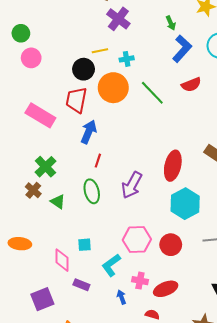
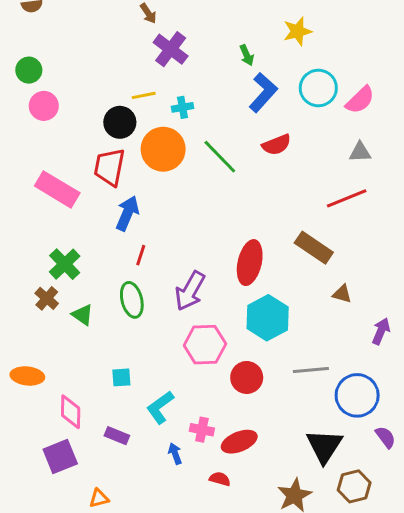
pink hexagon: (137, 240) -> (205, 345), moved
pink diamond: (62, 260) -> (71, 412), moved

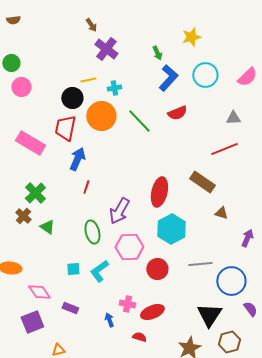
pink semicircle: (360, 100) -> (247, 77), moved
green ellipse: (132, 300) -> (92, 232), moved
cyan L-shape: (160, 407) -> (99, 271), moved
pink diamond: (71, 412) -> (39, 292), turned -35

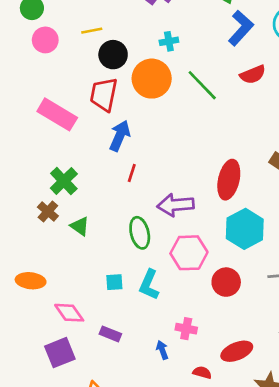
yellow line: (88, 80) -> (92, 31), moved
purple arrow: (119, 211) -> (176, 205), turned 56
cyan L-shape: (99, 271) -> (149, 285), turned -30
red ellipse: (152, 312) -> (237, 351), moved

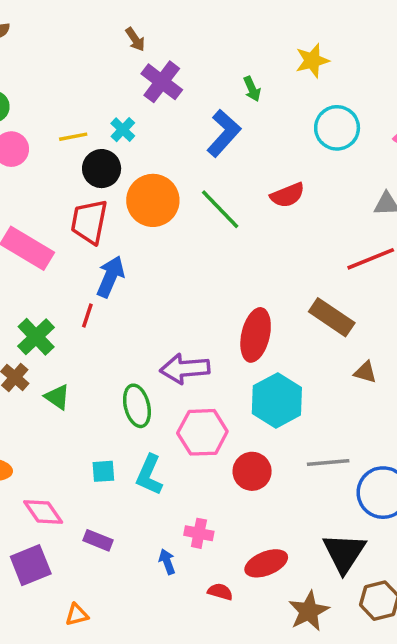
blue L-shape: (241, 28) -> (224, 133), moved
cyan cross: (169, 41) -> (123, 130), moved, turned -36
red line: (132, 173) -> (87, 316), moved

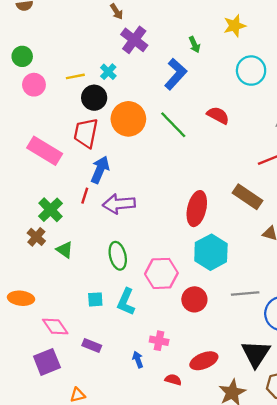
red semicircle: (287, 195) -> (218, 115), turned -130
purple arrow: (185, 369) -> (119, 204), moved

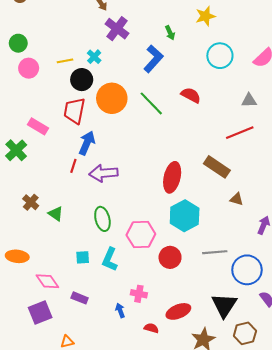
pink rectangle: (45, 151) -> (38, 126), size x0.7
green cross: (50, 210) -> (16, 150), moved

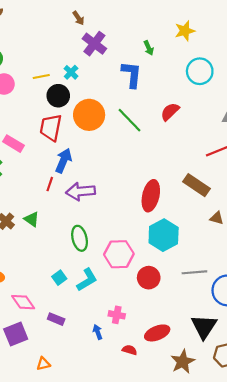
blue L-shape: (153, 59) -> (132, 74), turned -36
red semicircle: (191, 95) -> (170, 112), turned -72
green triangle: (56, 214) -> (32, 219), moved
cyan square: (83, 257) -> (59, 278), turned -32
cyan L-shape: (110, 259) -> (87, 280), turned -145

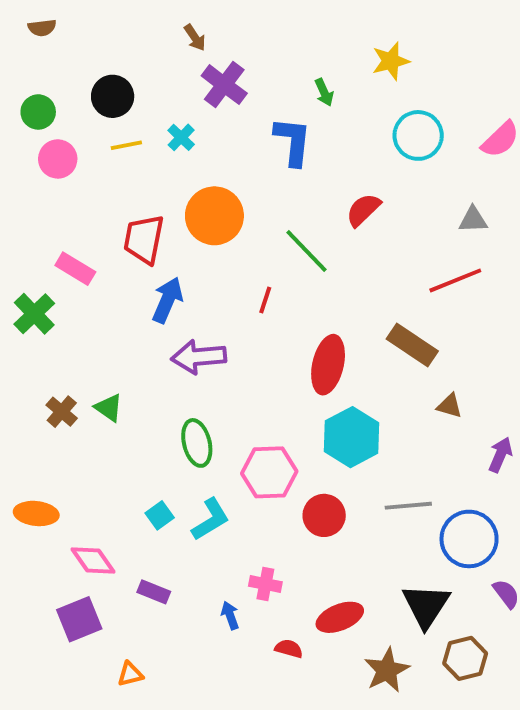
black circle: (58, 96) -> (113, 96), moved
green line: (130, 120) -> (306, 251), moved
red line: (50, 184) -> (265, 300), moved

